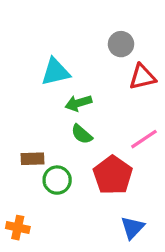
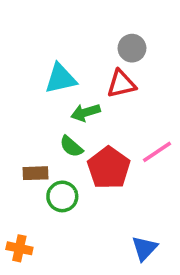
red triangle: (142, 77) -> (121, 84), moved
green semicircle: (82, 134) -> (71, 146), moved
red pentagon: (113, 175) -> (109, 168), moved

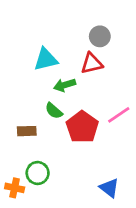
green circle: (62, 196) -> (38, 173), moved
blue triangle: (145, 248) -> (109, 188), turned -35

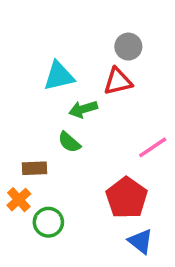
red pentagon: (82, 127) -> (127, 198), moved
orange cross: (15, 188) -> (19, 200), moved, turned 36

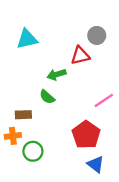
gray circle: (128, 47) -> (97, 35), moved
cyan triangle: (59, 76) -> (27, 39), moved
orange cross: (19, 200) -> (13, 136), turned 35

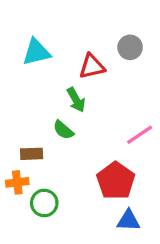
red triangle: (80, 56) -> (92, 66), moved
green arrow: (57, 74) -> (76, 100), turned -102
blue triangle: (96, 164) -> (128, 220), turned -36

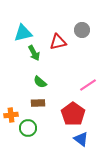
green arrow: (76, 100) -> (34, 53), moved
brown rectangle: (32, 154) -> (38, 103), moved
blue triangle: (128, 220) -> (81, 139), turned 35

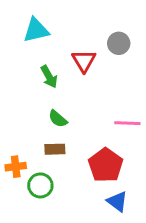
cyan triangle: (23, 33) -> (36, 30), moved
red triangle: (58, 42) -> (84, 61), turned -48
pink line: (88, 85) -> (127, 123), turned 36

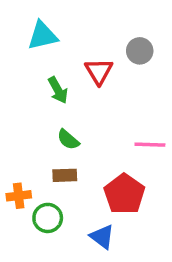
blue triangle: (117, 201) -> (102, 237), moved

